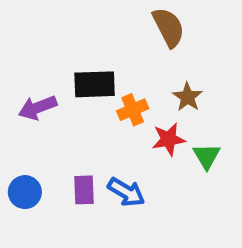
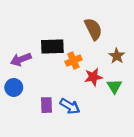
brown semicircle: (169, 27) -> (93, 29), moved
brown star: (188, 97) -> (117, 56), moved
blue circle: (25, 192) -> (14, 87), moved

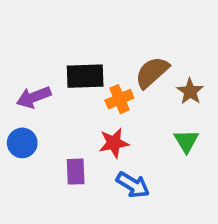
brown semicircle: (93, 29) -> (152, 72), moved, turned -105
red star: (93, 77) -> (114, 143), moved
blue arrow: (70, 106) -> (133, 185), moved

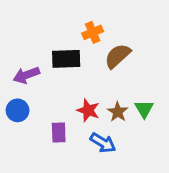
brown star: (190, 91) -> (118, 112), moved
orange cross: (119, 99) -> (93, 32), moved
red star: (114, 143) -> (88, 110), turned 30

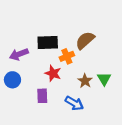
orange cross: (93, 32) -> (67, 56), moved
red star: (88, 110) -> (53, 73), moved

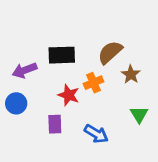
orange cross: (67, 56) -> (94, 83), moved
green triangle: (104, 79) -> (139, 114), moved
brown star: (85, 81) -> (131, 74), moved

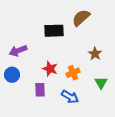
brown semicircle: (110, 52) -> (81, 18), moved
black rectangle: (62, 55) -> (54, 31), moved
orange cross: (94, 83) -> (73, 73), moved

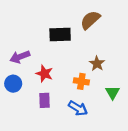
brown star: (95, 54) -> (97, 64), moved
red star: (50, 69) -> (44, 74), moved
orange cross: (73, 73) -> (81, 81), turned 32

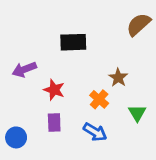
brown semicircle: (90, 20) -> (139, 24), moved
orange cross: (81, 81) -> (99, 99), turned 32
blue circle: (13, 84) -> (16, 137), moved

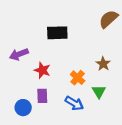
brown star: (118, 78) -> (103, 64), moved
green triangle: (137, 113) -> (99, 92), moved
blue circle: (16, 137) -> (23, 108), moved

